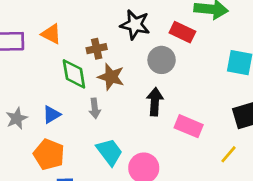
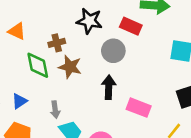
gray arrow: (95, 108) -> (55, 110), moved

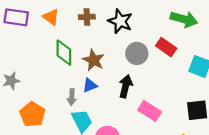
red rectangle: (131, 26) -> (166, 47), moved
brown cross: (57, 43) -> (87, 17), moved
blue triangle: (19, 101) -> (90, 85), moved

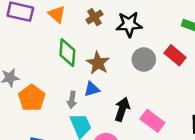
brown cross: (87, 17) -> (94, 17), turned -35
black star: (120, 21) -> (129, 24), turned -30
black arrow: (126, 86) -> (122, 109), moved
orange pentagon: (32, 114) -> (32, 98), moved

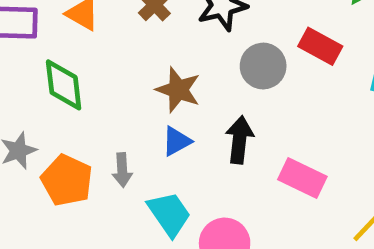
green diamond: (67, 53) -> (64, 85), moved
gray arrow: (72, 100) -> (122, 170), moved
black arrow: (122, 109) -> (239, 140), moved

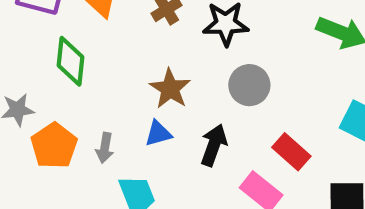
red rectangle: (320, 46) -> (291, 152), moved

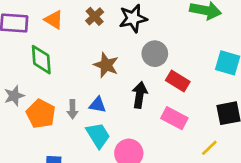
blue triangle: (158, 134) -> (98, 105), moved, turned 36
red rectangle: (291, 152) -> (178, 81), moved

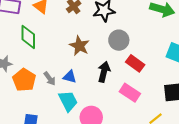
gray arrow: (73, 109) -> (50, 79), turned -40

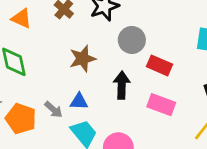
brown star: (79, 46) -> (82, 59), turned -30

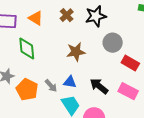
black arrow: (122, 85) -> (99, 86), moved, turned -60

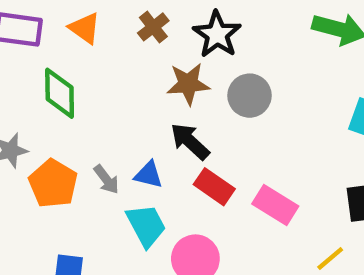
black star: (96, 16) -> (217, 34), turned -30
brown star: (76, 52) -> (188, 84), moved
red rectangle: (130, 63) -> (214, 187), moved
black arrow: (99, 86) -> (190, 141), moved

